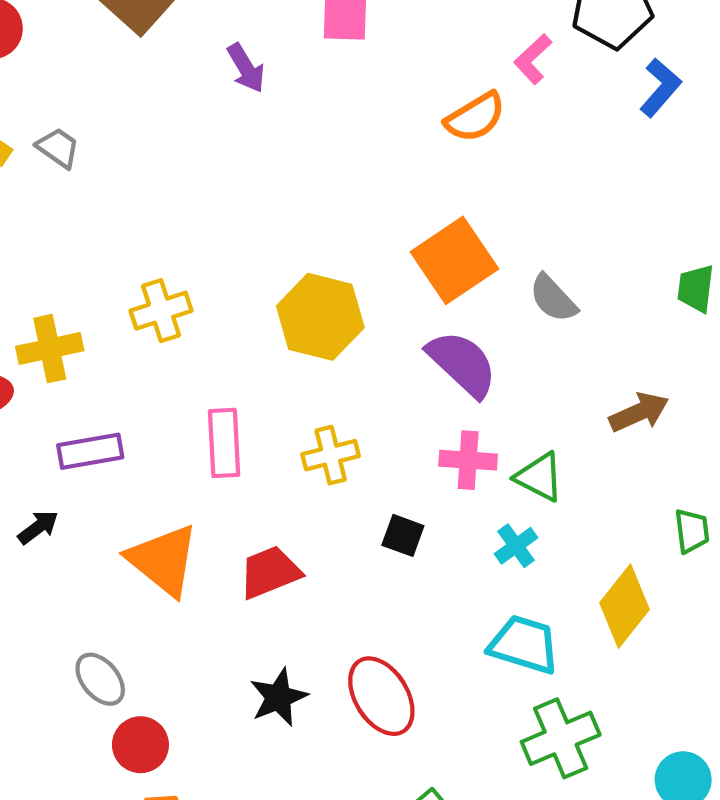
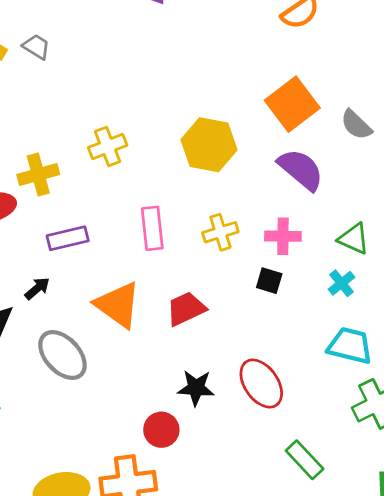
pink cross: (468, 460) -> (283, 236), moved
gray ellipse: (100, 679) -> (62, 355), moved, size x1.5
black star: (279, 697) -> (196, 388), turned 30
red circle: (140, 745) -> (161, 430), moved

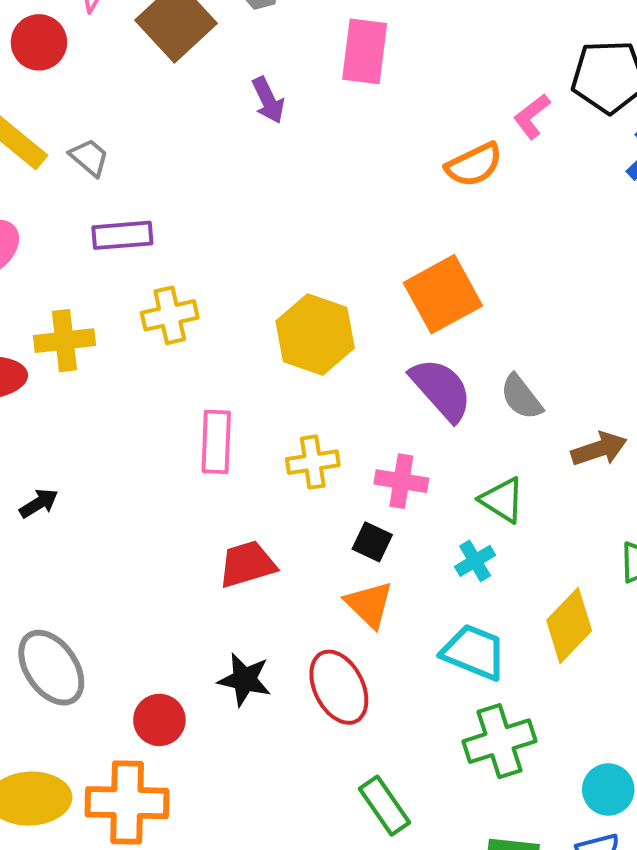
gray semicircle: (356, 125) -> (521, 397), moved
purple rectangle: (68, 238) -> (122, 235), moved
orange triangle: (118, 305) -> (369, 604), moved, size x0.7
gray ellipse: (62, 355) -> (51, 668), moved
red circle: (161, 430) -> (159, 720), moved

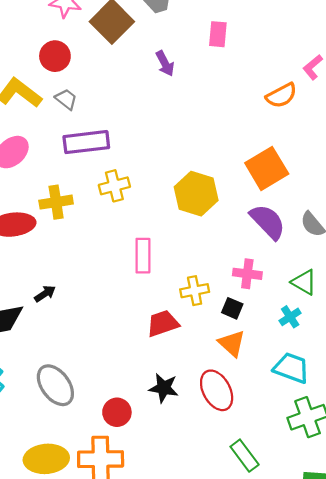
red circle: (39, 42) -> (55, 56), moved
pink rectangle: (365, 51) -> (218, 34), size x0.7
purple rectangle: (122, 235) -> (86, 142), size x1.4
yellow cross: (313, 462) -> (195, 291), moved

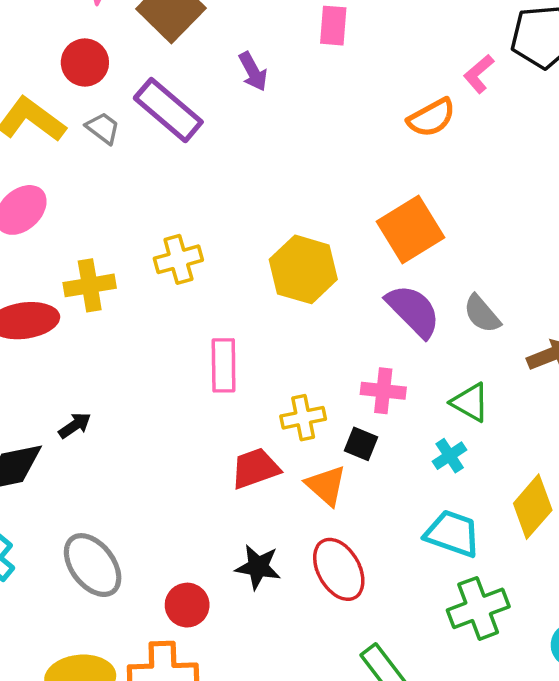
purple rectangle: (86, 142) -> (168, 110), moved, turned 48
orange triangle: (232, 343) -> (326, 485), moved

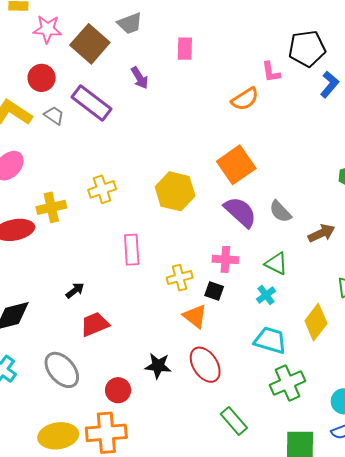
pink L-shape: (479, 74) -> (271, 72), turned -55
black arrow: (75, 425) -> (75, 290), moved
red trapezoid: (255, 468) -> (95, 324), moved

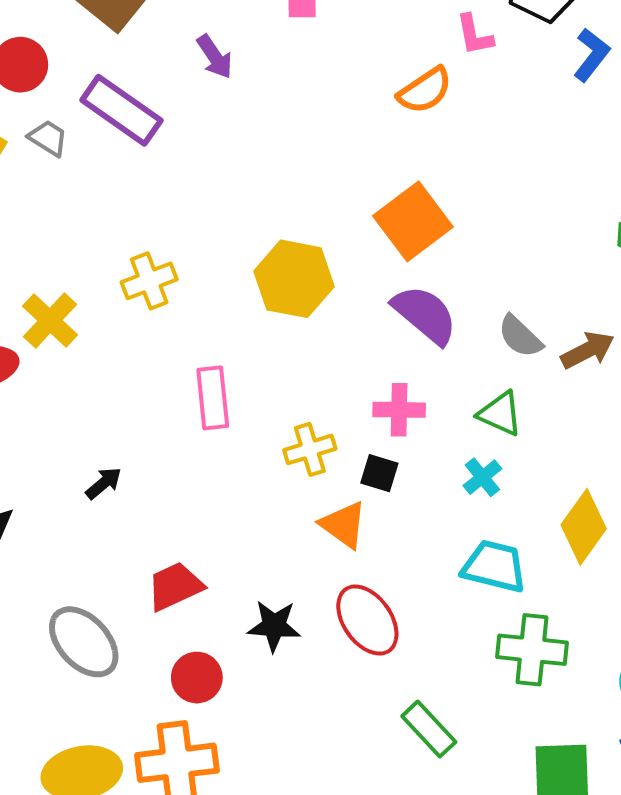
yellow cross: (51, 207) -> (50, 321), turned -32
gray semicircle: (280, 212) -> (520, 336), moved
red trapezoid: (95, 324) -> (175, 586), moved
green cross: (287, 383) -> (532, 650), turned 32

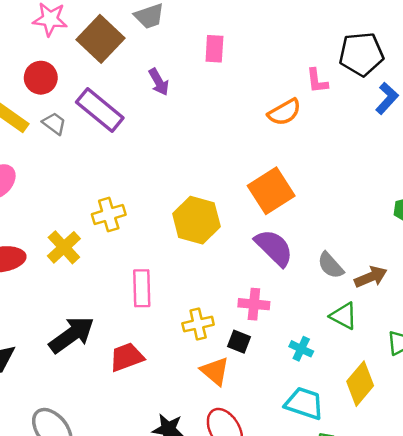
yellow cross: (50, 321) -> (64, 247), moved
green triangle: (500, 414) -> (344, 316), moved
cyan cross: (482, 477) -> (301, 349), turned -30
black arrow: (104, 483) -> (72, 335), size x2.0
red trapezoid: (175, 586) -> (127, 357), moved

